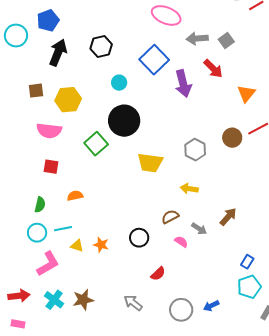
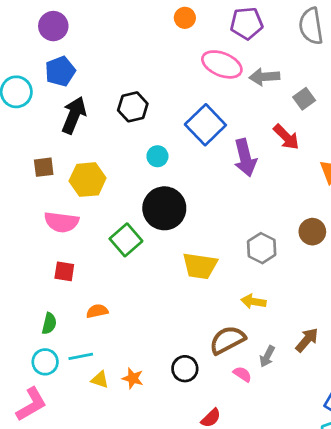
gray arrow: (197, 39) -> (264, 77), moved
brown semicircle: (170, 217) -> (227, 340), size x1.5
gray arrow: (199, 229) -> (267, 356), turned 84
pink L-shape: (48, 264) -> (31, 404), moved

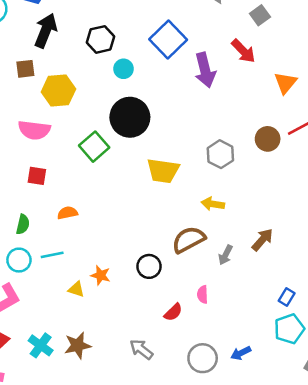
black hexagon: (133, 107) -> (101, 39), moved
brown square: (44, 167) -> (25, 69), moved
pink semicircle: (242, 374) -> (203, 294), moved, turned -126
yellow triangle: (100, 380) -> (76, 289), moved

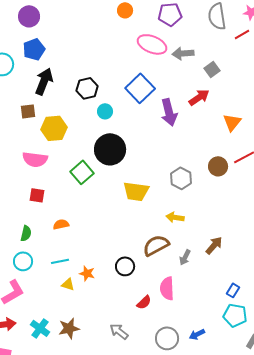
red arrow: (243, 51) -> (199, 97), turned -80
cyan line: (52, 255) -> (60, 261), moved
pink semicircle: (203, 294) -> (167, 288), size x1.6
cyan pentagon: (289, 329) -> (235, 315), turned 30

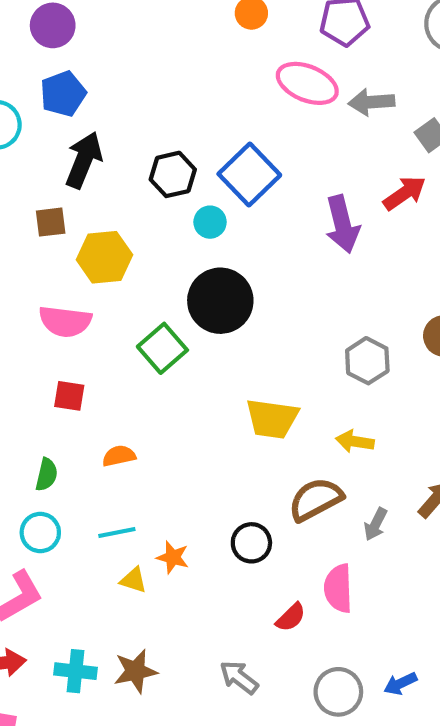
blue square: (140, 88) -> (249, 174), moved
yellow trapezoid: (136, 191) -> (272, 419), moved
cyan cross: (40, 328) -> (75, 671), turned -30

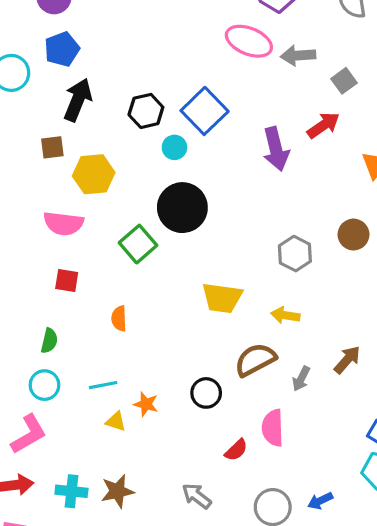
orange semicircle: (119, 456) -> (119, 319), moved, turned -80

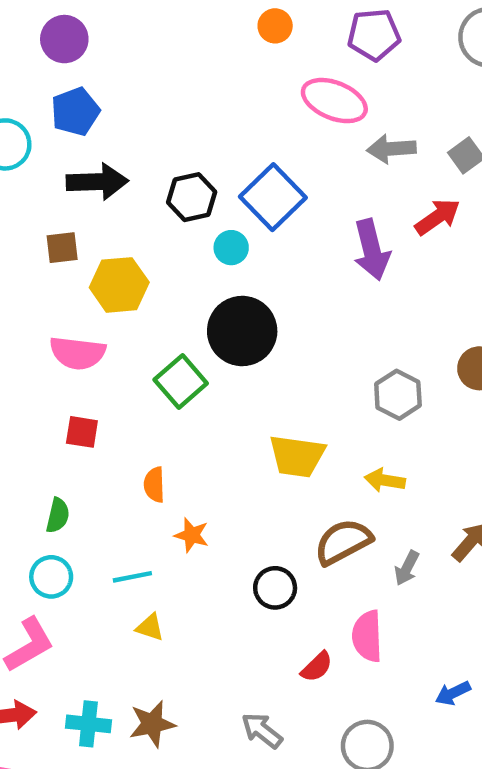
gray arrow: (298, 55) -> (391, 149), moved
black arrow: (78, 100) -> (97, 182), turned 66
orange star: (146, 404) -> (192, 535), moved
blue arrow: (320, 501) -> (453, 693), moved

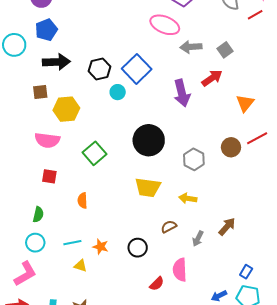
black circle: (242, 331) -> (149, 140), moved
orange star: (192, 535) -> (101, 247), moved
brown semicircle: (343, 542) -> (169, 227), size x0.6

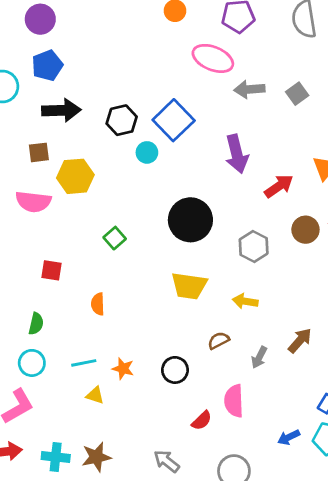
red arrow: (212, 78) -> (279, 186), moved
pink semicircle: (47, 140) -> (33, 202), moved
green square: (94, 153) -> (115, 238), size x0.7

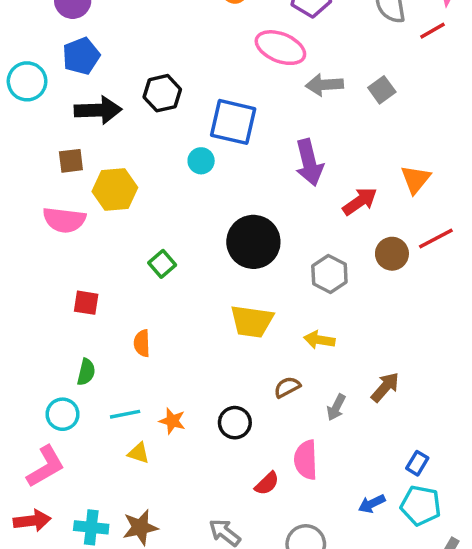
black hexagon: (122, 120) -> (162, 93), moved
blue square: (174, 120) -> (233, 122), turned -33
green semicircle: (36, 324) -> (86, 372), moved

